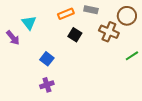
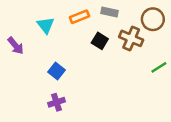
cyan triangle: (29, 23) -> (46, 25), moved
black square: (75, 35) -> (100, 41), moved

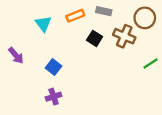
purple arrow: (16, 46) -> (16, 56), moved

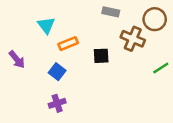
orange rectangle: (75, 16) -> (68, 44), moved
black square: (95, 38) -> (101, 56), moved, turned -35

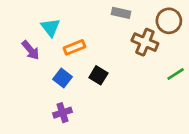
black square: (101, 56) -> (98, 75), moved, turned 35
purple arrow: (17, 59) -> (31, 50), moved

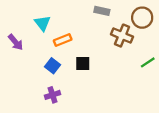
purple arrow: (31, 50) -> (16, 42), moved
black square: (98, 75) -> (83, 64), turned -32

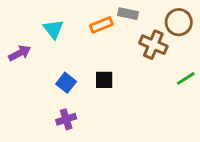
orange rectangle: (63, 40) -> (101, 25), moved
purple arrow: (16, 42) -> (20, 53), turned -78

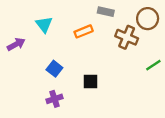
orange rectangle: (101, 25) -> (84, 31), moved
black square: (104, 80) -> (91, 81), moved

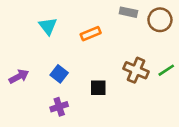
gray rectangle: (106, 12) -> (128, 12), moved
brown cross: (127, 37) -> (136, 70), moved
purple arrow: (16, 44) -> (19, 76), moved

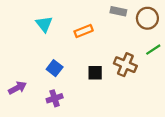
green line: (166, 70) -> (153, 50), moved
purple arrow: (19, 76) -> (17, 88), moved
black square: (98, 88) -> (95, 73), moved

